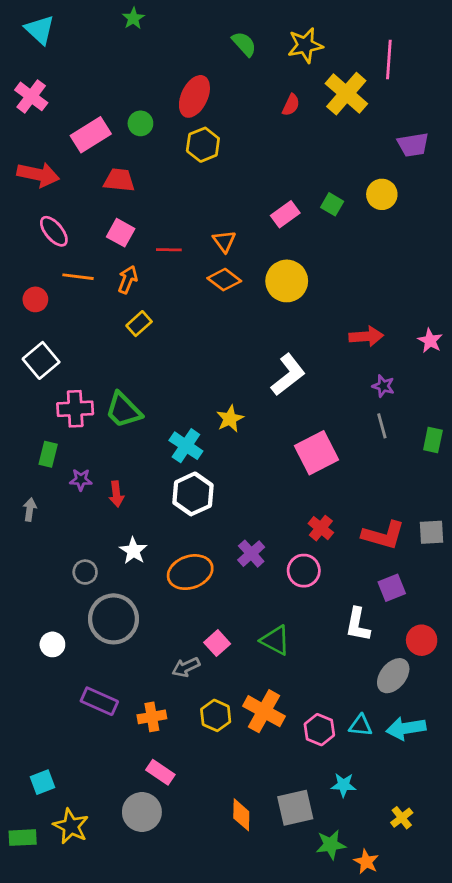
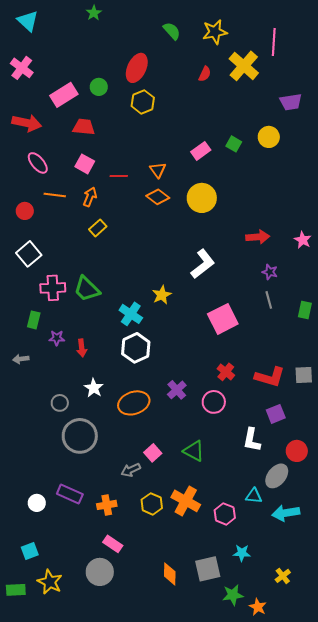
gray arrow: (30, 510) -> (21, 359), turned -105
white circle: (52, 644) -> (37, 503), moved
cyan triangle: (361, 725) -> (254, 496), moved

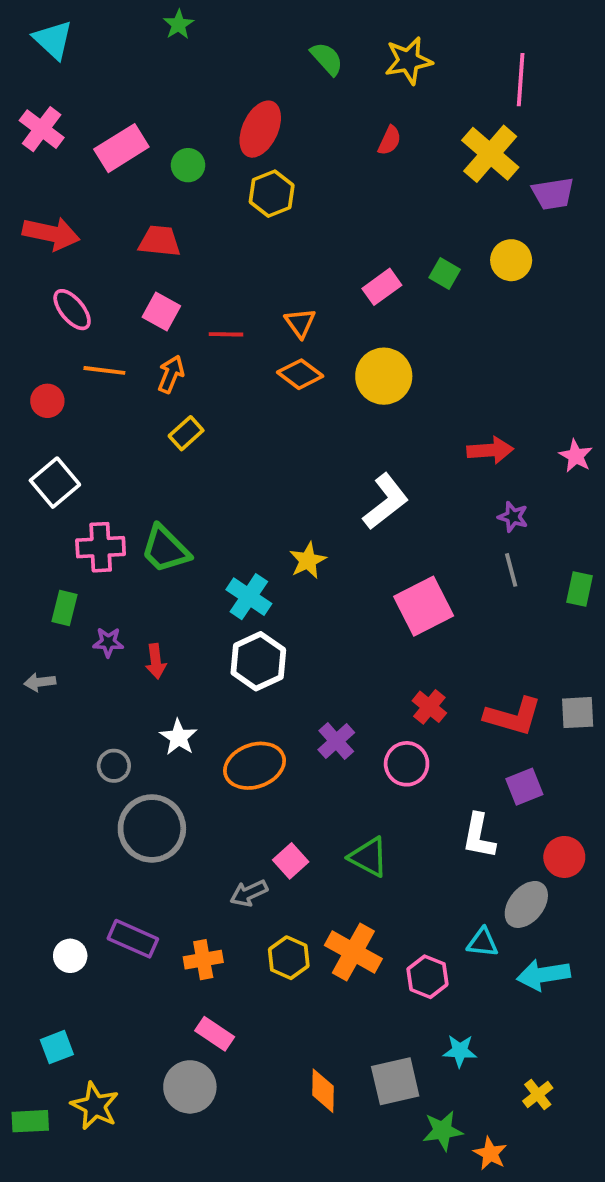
yellow cross: (244, 66) -> (490, 154), moved
pink rectangle: (64, 95) -> (121, 148), moved

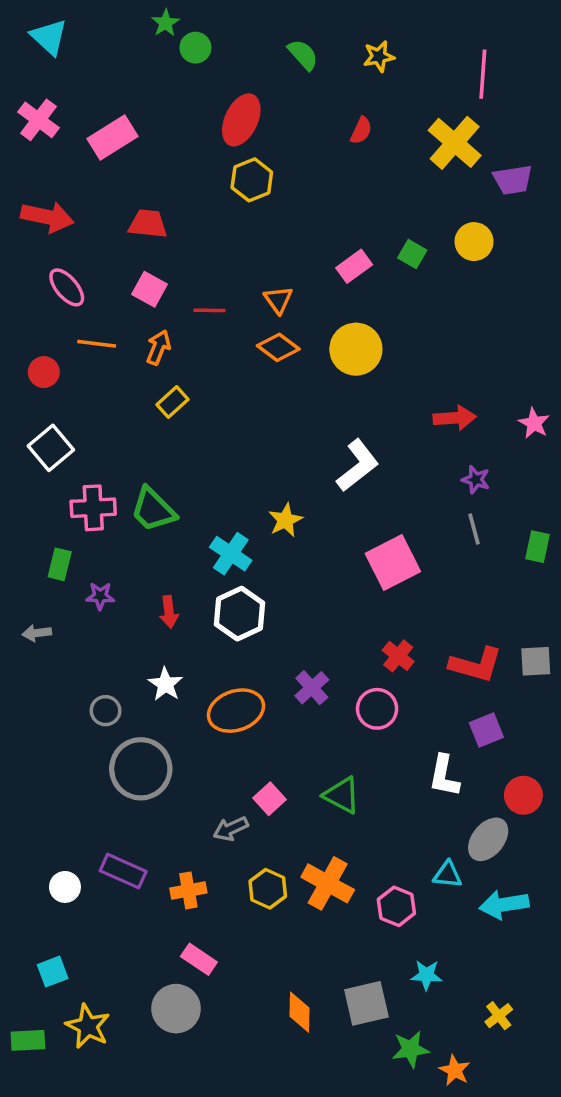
yellow star: (408, 61) -> (379, 56), size x0.7
green circle: (188, 165) -> (195, 48), moved
red arrow: (156, 661) -> (169, 612), moved

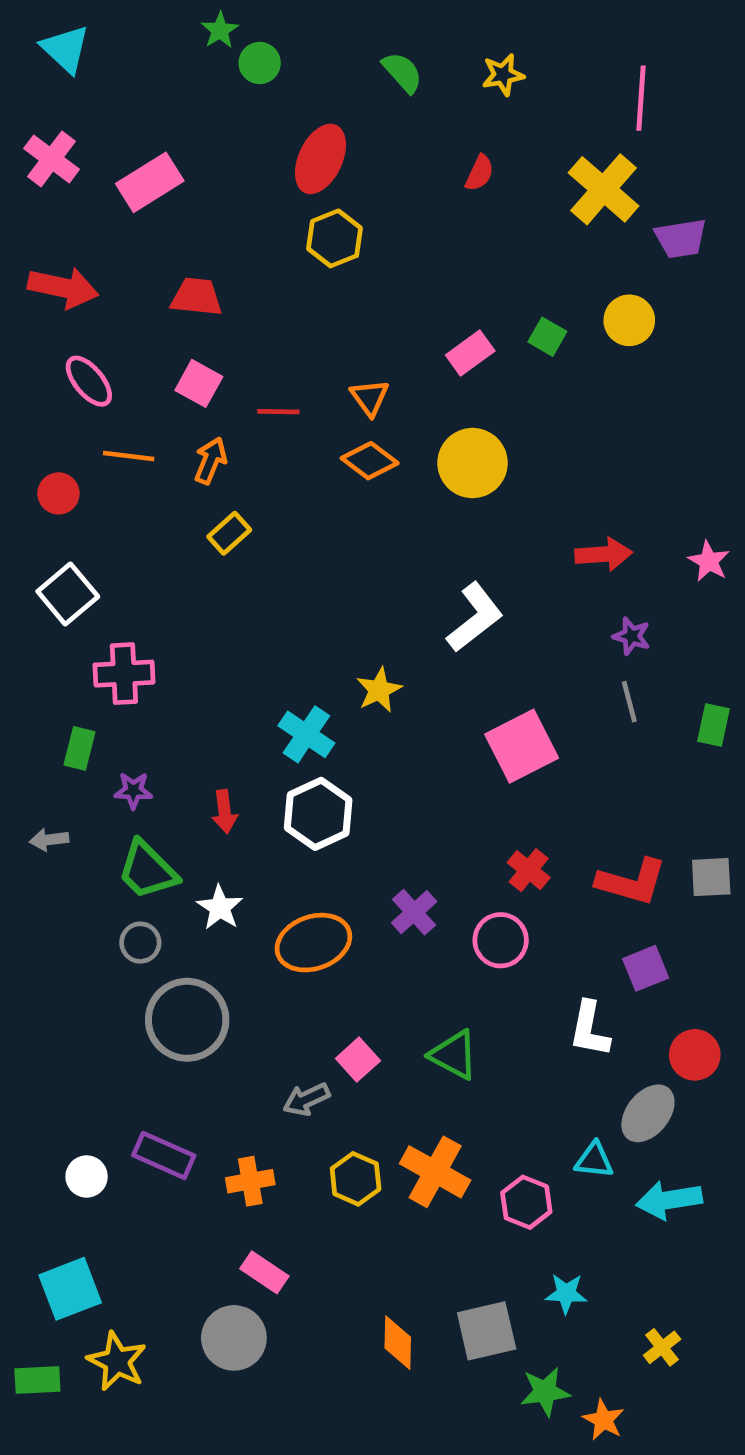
green trapezoid: (153, 510) -> (147, 870), moved
cyan square: (53, 972) -> (70, 1289), size x1.5

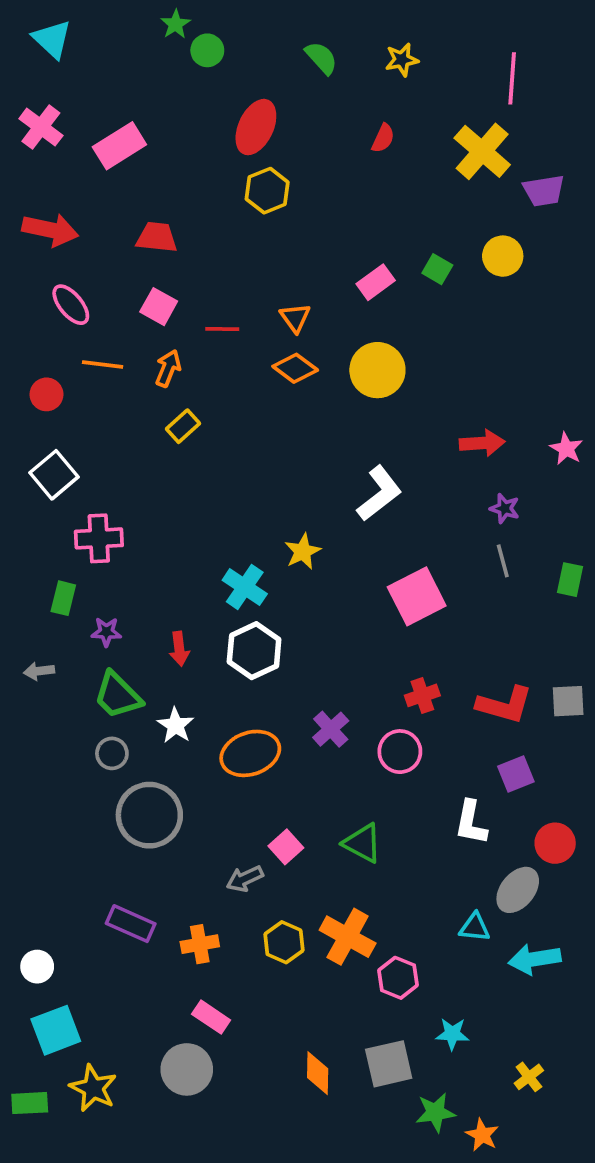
red cross: (529, 870) -> (422, 695), turned 32
white circle: (87, 1177) -> (37, 967), moved
pink hexagon: (526, 1202) -> (398, 978), moved

